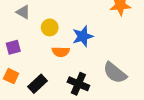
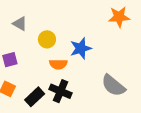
black cross: (78, 84) -> (60, 91), moved

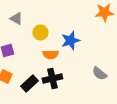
gray semicircle: (113, 86) -> (99, 74), size x0.7
black cross: (60, 91) -> (52, 78), turned -36

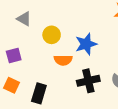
black cross: (52, 78) -> (88, 81), moved
black rectangle: (29, 84) -> (39, 93), turned -30

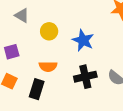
blue star: (86, 44) -> (83, 40), turned -30
orange semicircle: (63, 60) -> (48, 66), moved

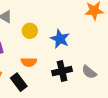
black rectangle: (37, 89) -> (19, 82), turned -54

